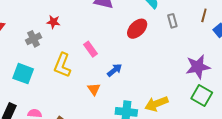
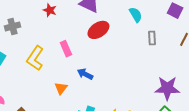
red star: (53, 22) -> (50, 10), moved
red ellipse: (137, 29) -> (98, 30), moved
blue arrow: (115, 70) -> (85, 74), turned -126

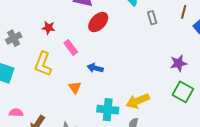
red star: (50, 10) -> (48, 28), moved
purple star: (167, 88) -> (178, 63), size x0.7

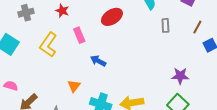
orange triangle: (75, 87) -> (74, 86), moved

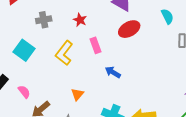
pink semicircle: (11, 86) -> (24, 92), turned 32
orange triangle: (74, 86) -> (77, 94), moved

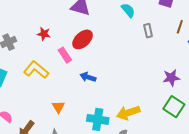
red ellipse: (129, 29) -> (83, 39), moved
yellow L-shape: (64, 53) -> (36, 70), turned 105

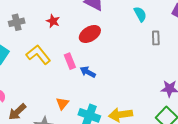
pink rectangle: (65, 55) -> (70, 61), moved
orange triangle: (58, 107) -> (62, 104), moved

